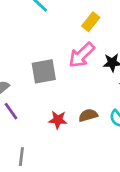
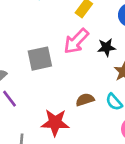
red star: (58, 120) -> (55, 123), moved, size x1.5

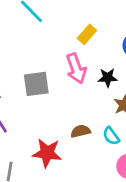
pink arrow: (76, 41) -> (76, 69), turned -68

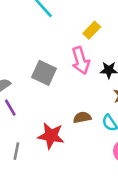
gray square: (36, 84) -> (44, 73), turned 30

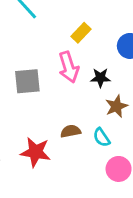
gray square: (44, 73) -> (27, 81), turned -30

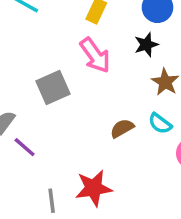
black star: (100, 78) -> (146, 45), moved
red star: (35, 152) -> (94, 188), moved

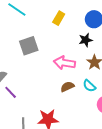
pink arrow: (95, 55) -> (64, 63), moved, turned 130
gray square: (53, 87) -> (29, 46), moved

